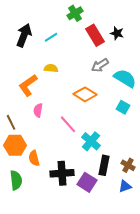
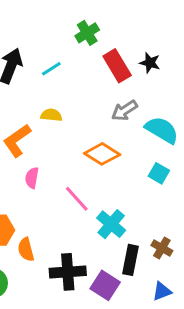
brown cross: (128, 165) -> (162, 248), moved

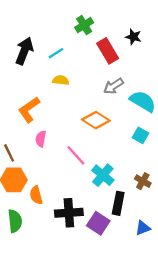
black star: (150, 63) -> (133, 37), moved
yellow semicircle: (51, 115) -> (61, 80), moved
brown cross: (162, 248) -> (143, 181), moved

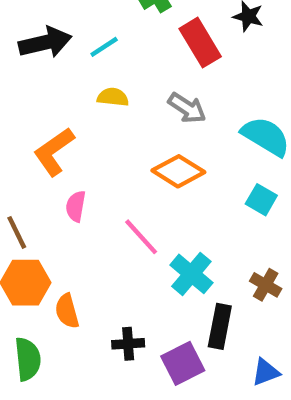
black arrow: (24, 51) -> (45, 43), turned 56
gray arrow: (113, 86) -> (187, 108), moved, turned -114
black cross: (69, 213) -> (128, 344), size x0.6
purple square: (98, 223) -> (183, 363), turned 30

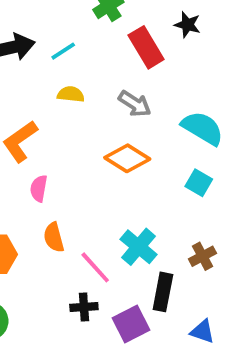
pink line: (141, 237) -> (95, 267), moved
brown cross: (266, 285) -> (202, 256), turned 32
orange semicircle: (67, 311) -> (54, 237), moved
blue triangle: (266, 372) -> (202, 331), turned 40

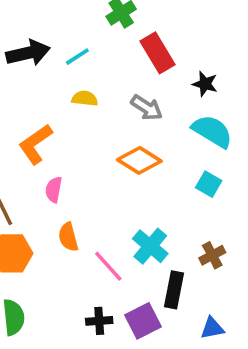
black star: (187, 25) -> (205, 84), moved
black cross: (84, 307) -> (99, 321), moved
blue triangle: (202, 331) -> (212, 328), turned -30

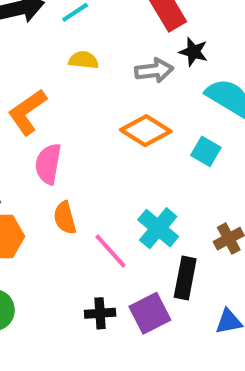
black star: (205, 84) -> (193, 52), moved
gray arrow: (147, 108) -> (154, 70), turned -40
cyan square: (209, 184) -> (206, 151), moved
pink semicircle: (54, 190) -> (48, 164), size x1.4

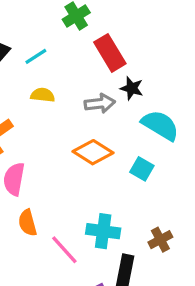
cyan cross: (158, 228) -> (103, 231), turned -32

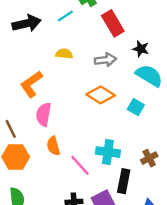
cyan line: (36, 56) -> (65, 16), moved
black star: (132, 88) -> (141, 49), moved

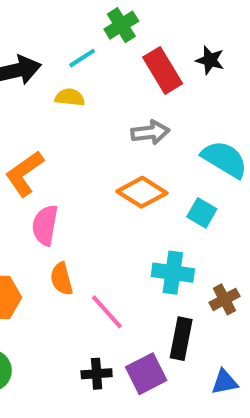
black star: (141, 49) -> (210, 60), moved
yellow semicircle: (64, 54) -> (70, 97), moved
cyan cross: (108, 152) -> (173, 273), moved

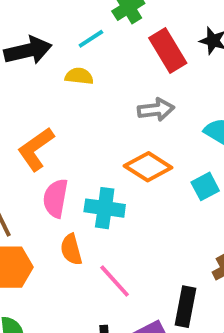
cyan square: (202, 213) -> (205, 186), turned 32
cyan cross: (173, 273) -> (105, 208), moved

